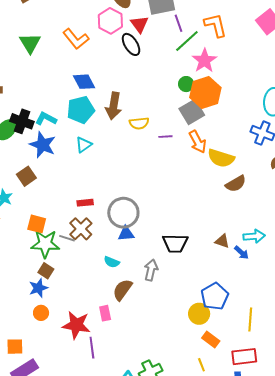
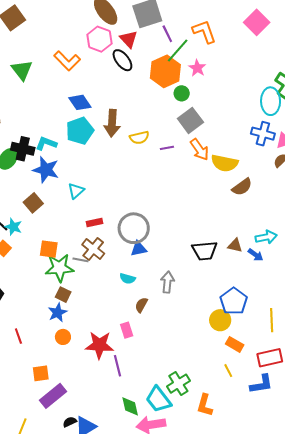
pink star: (204, 61) -> (197, 68), size x0.7
orange hexagon: (205, 93) -> (165, 71), moved
cyan triangle: (84, 145) -> (76, 191), moved
black trapezoid: (175, 243) -> (204, 251), moved
brown semicircle: (122, 290) -> (141, 305), size x0.7

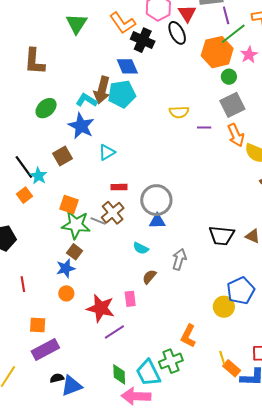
brown arrow: (112, 123) -> (102, 90), moved
black cross: (23, 149) -> (143, 40), moved
orange rectangle: (235, 344) -> (232, 368), moved
purple line: (117, 366) -> (114, 332), turned 60
orange L-shape: (205, 405) -> (188, 336), moved

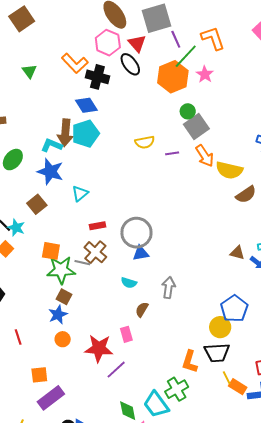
green triangle: (76, 24) -> (29, 71), size x0.7
green circle: (229, 77) -> (188, 111), moved
black trapezoid: (222, 235) -> (217, 353), moved

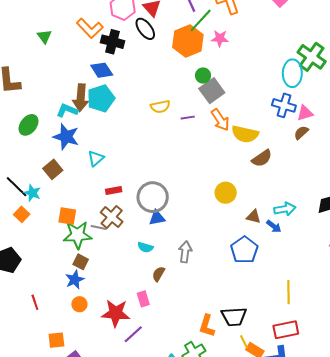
pink star: (205, 74) -> (220, 38), turned -30
blue pentagon: (234, 309) -> (244, 250), moved
yellow circle: (220, 327) -> (226, 193), moved

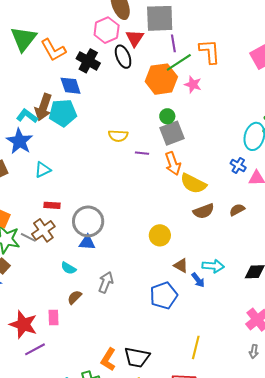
orange L-shape: (90, 28) -> (53, 50), moved
green triangle: (44, 36) -> (24, 39), size x1.8
blue cross: (284, 105) -> (238, 165), size x0.7
brown semicircle: (301, 133) -> (237, 210), moved

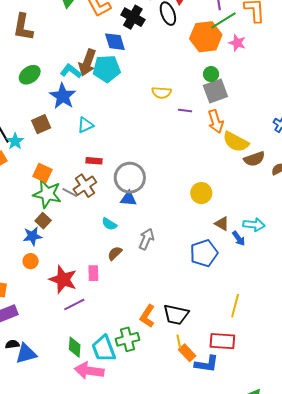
brown semicircle: (204, 211) -> (254, 159), moved

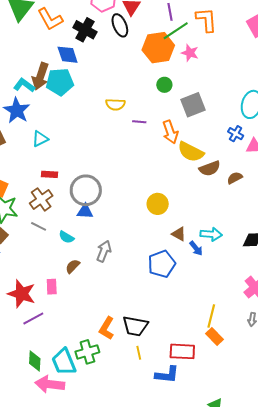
gray square: (215, 91) -> (193, 105), moved
gray line: (70, 192) -> (39, 226), moved
yellow line: (235, 306) -> (211, 316), moved
orange rectangle: (187, 353) -> (215, 337), moved

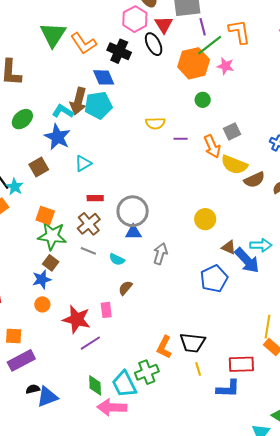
gray square: (193, 105) -> (232, 131), moved, size x0.7
blue arrow: (196, 248) -> (247, 260), size x1.8
gray arrow: (104, 251) -> (160, 254), moved

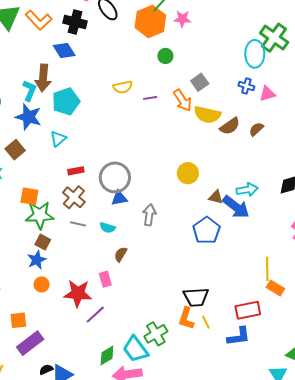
cyan pentagon: (98, 105) -> (66, 102), moved
cyan L-shape: (63, 111) -> (29, 91), turned 90
orange L-shape: (164, 347) -> (186, 318), moved
green diamond: (95, 385) -> (107, 356), turned 70

